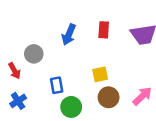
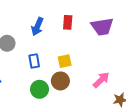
blue rectangle: (57, 85) -> (34, 61), moved
brown circle: (109, 97) -> (60, 81), moved

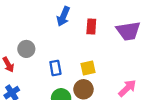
blue arrow: (37, 27) -> (63, 16), moved

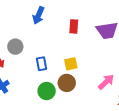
blue arrow: (63, 16) -> (39, 15), moved

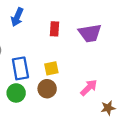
blue rectangle: (42, 64) -> (20, 68), size x1.5
green circle: (47, 91) -> (16, 93), moved

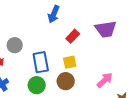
blue arrow: (17, 17) -> (54, 14), moved
red rectangle: (55, 29) -> (73, 36), moved, turned 40

